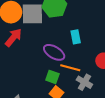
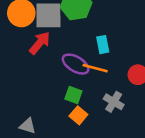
red arrow: (13, 37) -> (40, 43), moved
orange line: (70, 68) -> (95, 68), moved

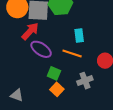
purple ellipse: (76, 64) -> (41, 49), moved
gray cross: (114, 102) -> (85, 81), turned 35

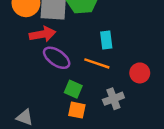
red arrow: (30, 31) -> (43, 34), turned 36
orange square: (57, 89) -> (77, 110), turned -32

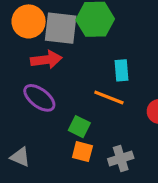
purple ellipse: (57, 58) -> (39, 98), moved
gray cross: (113, 99) -> (121, 159), moved

